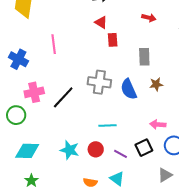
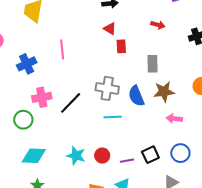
blue cross: (18, 59) -> (27, 64), turned 36
brown star: (156, 84) -> (164, 92), size x1.5
pink arrow: (158, 124) -> (174, 119), moved
cyan line: (107, 125) -> (113, 117), moved
purple line: (121, 154) -> (127, 161), turned -40

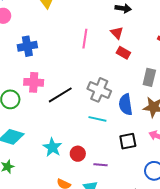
red rectangle: (121, 46) -> (123, 53), turned -72
pink line: (62, 50) -> (85, 39), moved
black square: (150, 155) -> (128, 141), moved

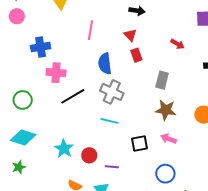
pink line: (85, 39) -> (91, 30), moved
red rectangle: (123, 53) -> (136, 55), turned 40
pink cross: (34, 82) -> (56, 73), moved
blue semicircle: (126, 105) -> (105, 64), moved

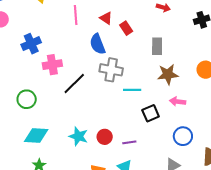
red triangle: (130, 35) -> (106, 18), moved
cyan line: (110, 121) -> (132, 90), moved

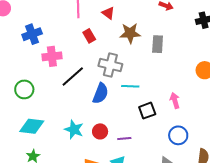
red rectangle: (126, 28) -> (89, 36), moved
blue semicircle: (98, 44) -> (100, 93), moved, turned -140
brown star: (168, 74) -> (130, 33), moved
pink arrow: (178, 102) -> (175, 100), turned 63

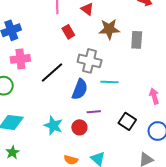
pink cross: (52, 56) -> (20, 59), moved
black square: (147, 111) -> (127, 121), moved, turned -36
purple line: (124, 139) -> (94, 112), moved

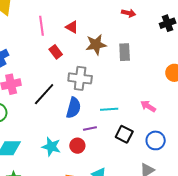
cyan line: (110, 82) -> (109, 109), moved
pink arrow: (154, 96) -> (148, 106), turned -35

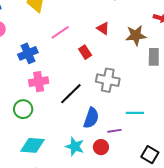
pink line: (41, 26) -> (60, 32), moved, turned 60
brown star: (96, 45) -> (136, 35), moved
blue semicircle: (73, 108) -> (91, 118), moved
black square: (124, 134) -> (150, 155), moved

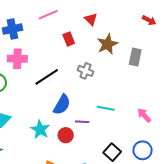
brown star: (136, 35) -> (107, 44), moved, turned -30
gray cross: (108, 80) -> (85, 71), size x0.7

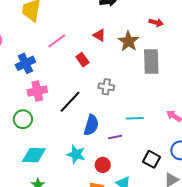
brown star: (107, 44) -> (128, 41), moved
gray rectangle: (135, 57) -> (151, 61), size x1.4
red circle: (66, 135) -> (103, 165), moved

